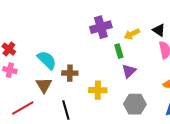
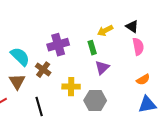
purple cross: (101, 27) -> (58, 45), moved
brown cross: (70, 73) -> (43, 70), turned 35
gray hexagon: (135, 104) -> (95, 101), moved

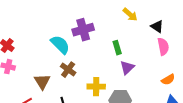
yellow arrow: (105, 31) -> (130, 15), moved, turned -112
purple cross: (58, 45) -> (83, 30), moved
cyan semicircle: (20, 57) -> (60, 45), moved

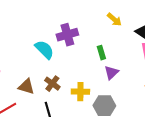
brown cross: (68, 70) -> (52, 84), moved
brown triangle: (42, 82) -> (26, 87), turned -42

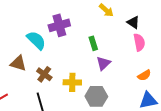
brown triangle: (26, 87) -> (18, 63), moved

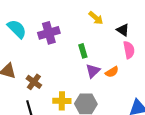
cyan semicircle: (36, 40) -> (17, 29), moved
orange semicircle: (144, 75) -> (112, 72), moved
yellow cross: (72, 82) -> (62, 101), moved

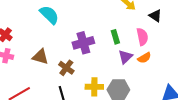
purple cross: (49, 33) -> (83, 43), moved
pink semicircle: (129, 50) -> (142, 37), moved

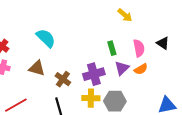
cyan semicircle: (49, 15) -> (46, 38), moved
black triangle: (155, 16) -> (163, 43), moved
purple cross: (83, 43) -> (94, 74), moved

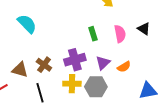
brown triangle: (37, 68) -> (20, 70), moved
purple triangle: (122, 68) -> (103, 63), moved
orange semicircle: (141, 69) -> (124, 67), moved

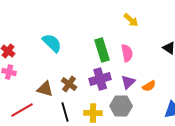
green rectangle: (93, 34) -> (102, 50), moved, size x1.6
pink semicircle: (120, 34) -> (127, 53), moved
yellow cross: (72, 84) -> (93, 113), moved

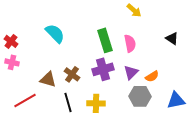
gray hexagon: (121, 106) -> (140, 96), moved

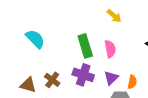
purple cross: (103, 69) -> (83, 75), turned 35
orange semicircle: (152, 76) -> (132, 82), turned -48

